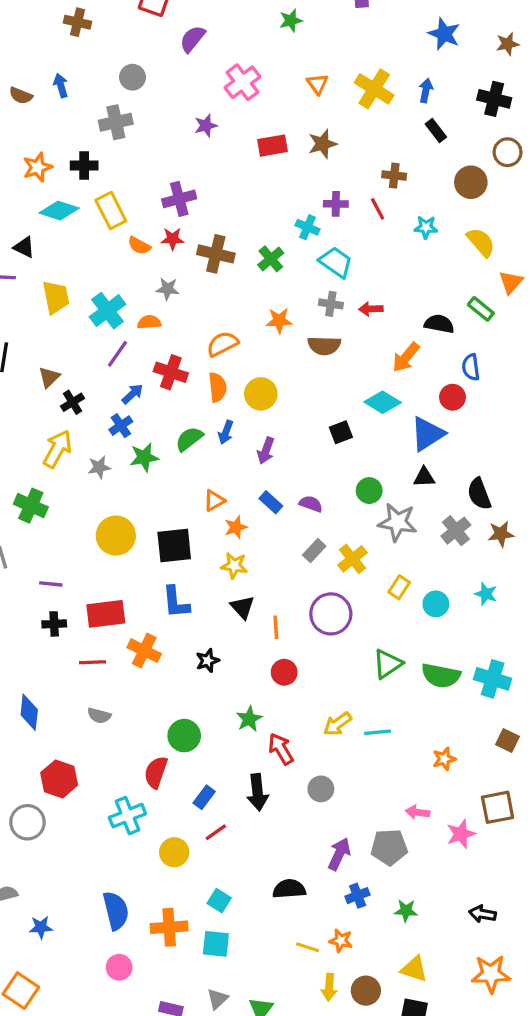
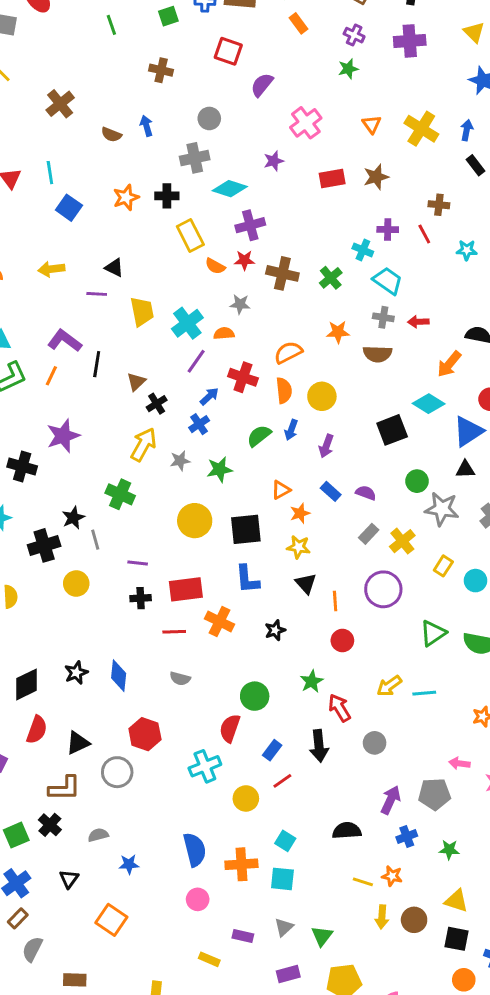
cyan diamond: (59, 211) -> (230, 189), moved
black square: (341, 432) -> (392, 430), size x1.5
green star: (144, 457) -> (220, 469), moved

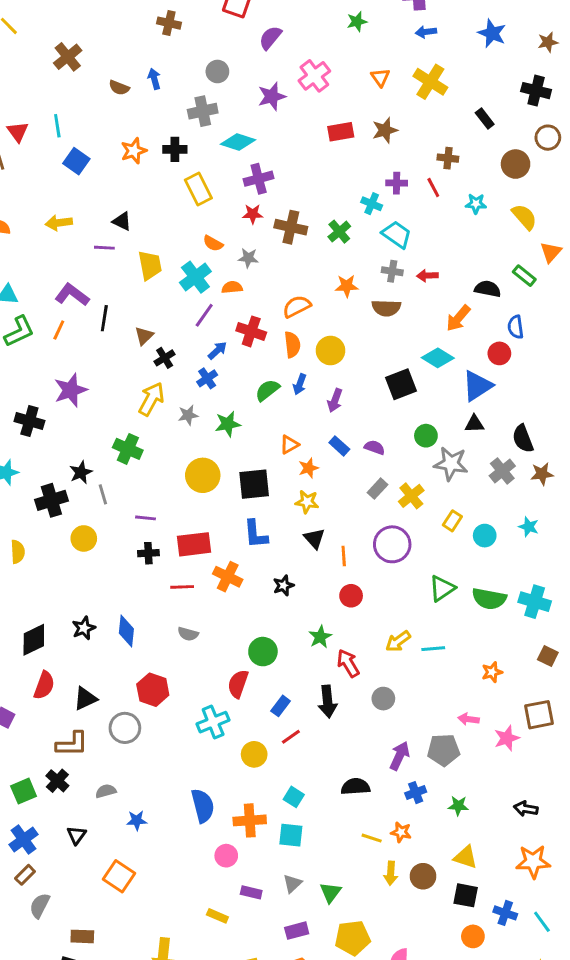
blue arrow: (467, 130) -> (426, 32), moved, turned -108
purple star: (274, 161) -> (272, 96), moved, size x1.4
orange semicircle: (215, 266) -> (213, 243), moved
pink circle: (198, 899) -> (226, 856), moved

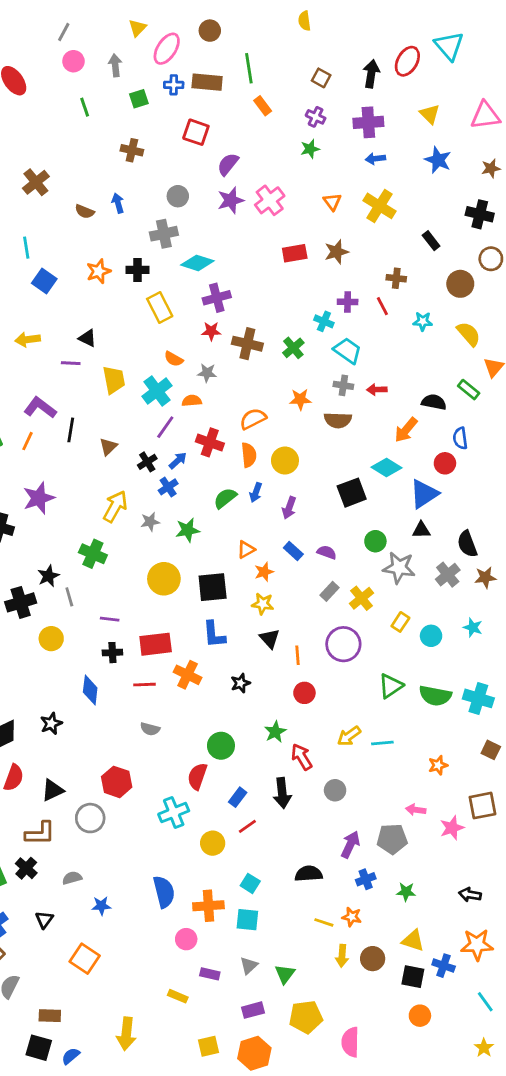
purple star: (272, 96) -> (231, 200), moved
black cross: (165, 358) -> (147, 462), moved
blue diamond: (126, 631) -> (90, 690), moved
blue cross: (505, 913) -> (444, 966), moved

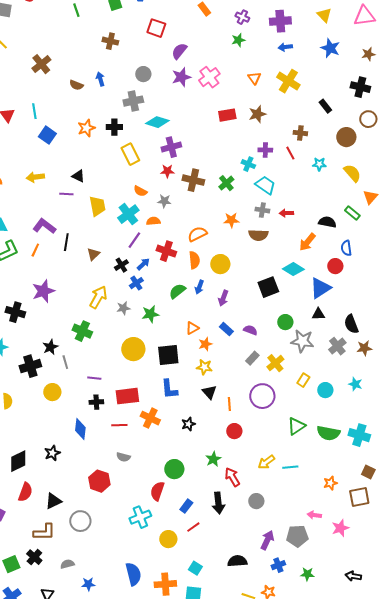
red hexagon: (117, 782) -> (99, 481), moved
brown square: (483, 806) -> (359, 497), moved

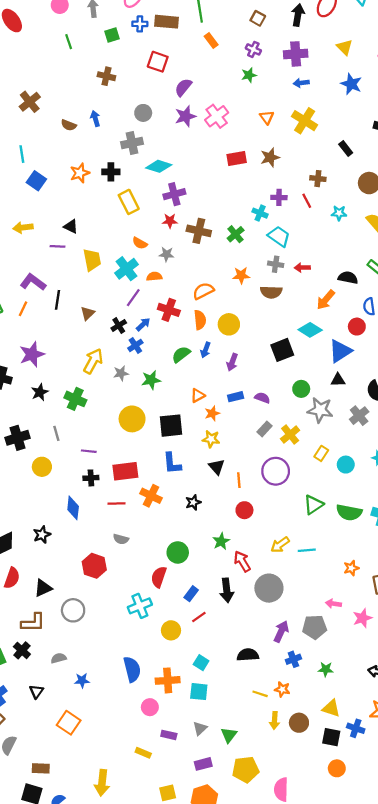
blue rectangle: (226, 329) -> (236, 397), turned -56
black star: (50, 347) -> (40, 392), moved
gray circle: (256, 501) -> (269, 588), size x1.6

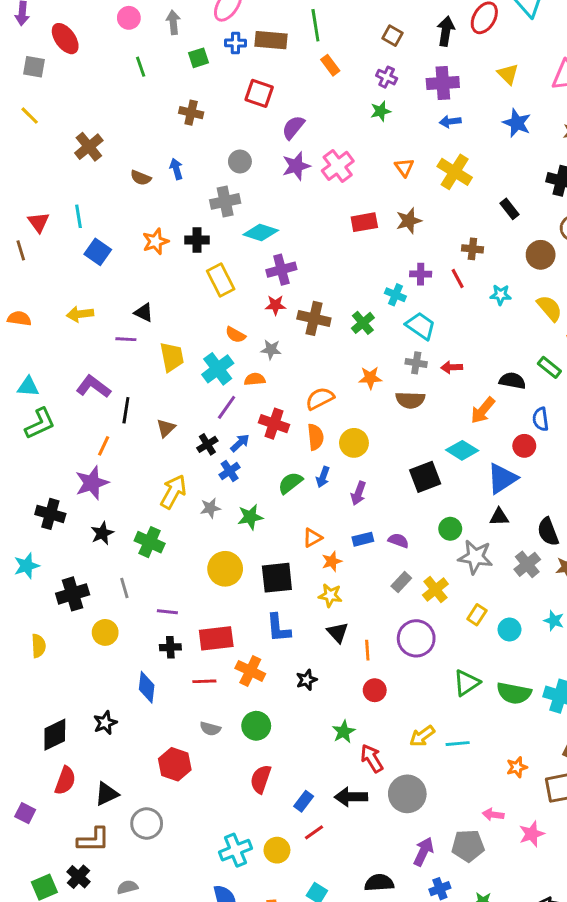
orange line: (23, 309) -> (104, 446), moved
green circle: (178, 552) -> (256, 726), moved
black arrow: (227, 590) -> (351, 797), turned 95
cyan cross: (140, 606) -> (235, 850), moved

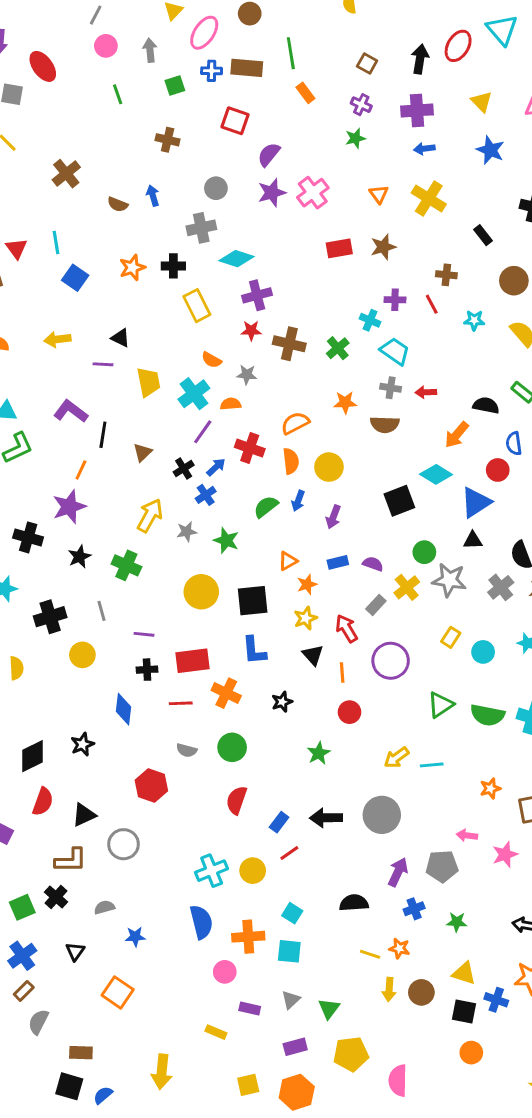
green star: (250, 517) -> (226, 540), turned 30
yellow cross: (435, 590) -> (407, 587), moved
yellow star: (330, 595) -> (305, 618), turned -30
red arrow: (372, 758) -> (347, 628), moved

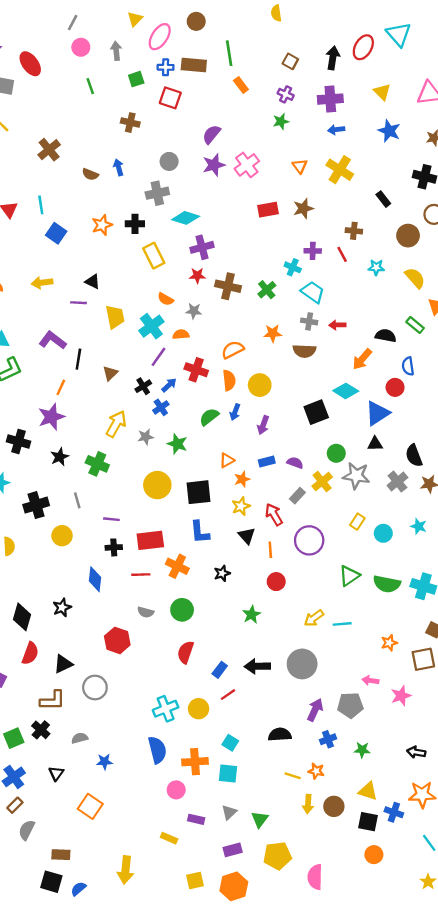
red square: (235, 121) -> (170, 98), moved
black diamond: (33, 756) -> (22, 617), turned -48

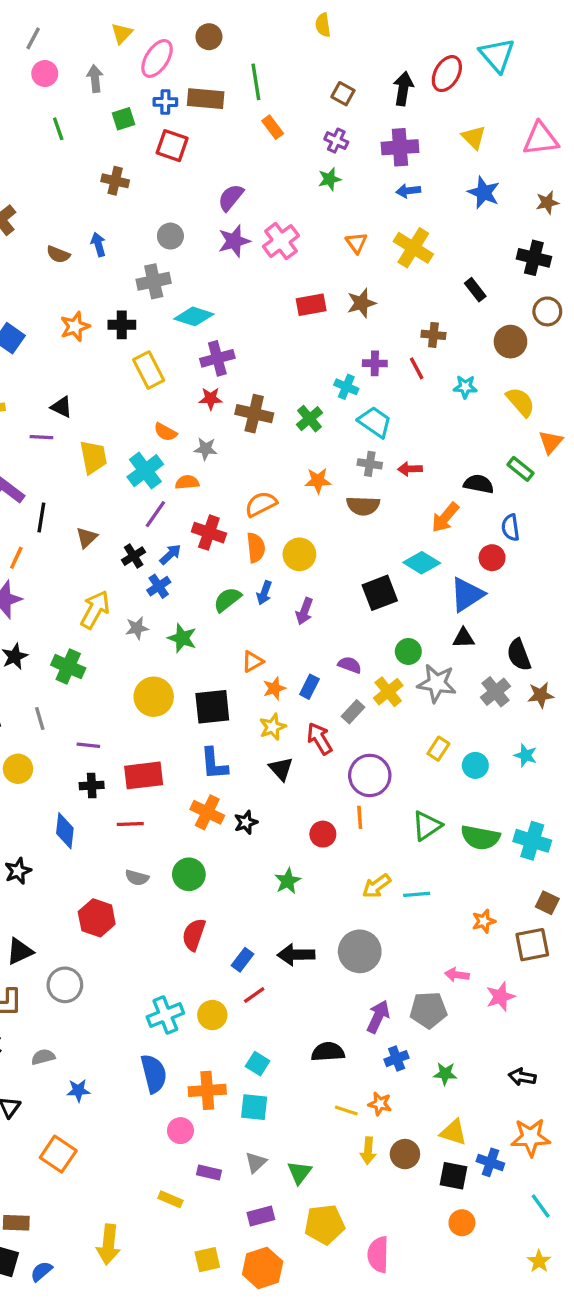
blue rectangle: (267, 462) -> (309, 687), moved, turned -49
orange line: (270, 550) -> (360, 817), moved
orange cross: (177, 566) -> (207, 812), moved

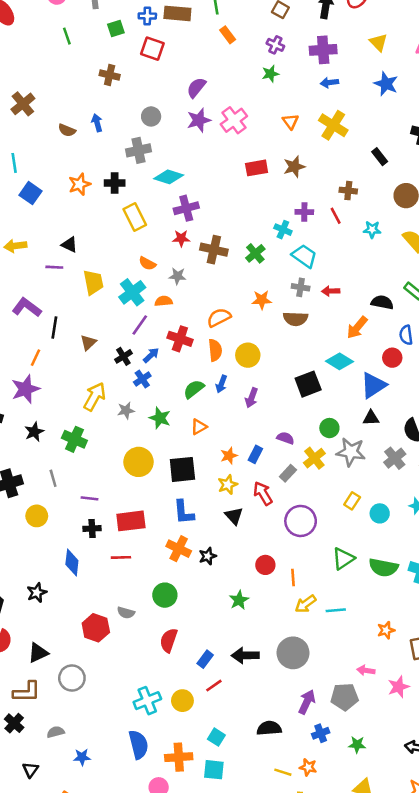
orange triangle: (253, 662) -> (199, 427), moved
orange line: (360, 817) -> (293, 577), moved
gray semicircle: (137, 878) -> (126, 613), moved

